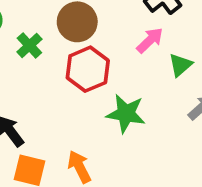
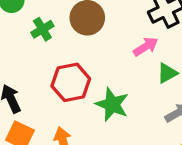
red hexagon: (88, 69) -> (71, 82), moved

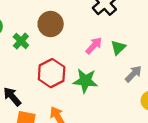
pink arrow: (146, 47) -> (94, 46), moved

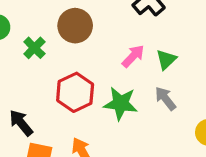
gray arrow: (133, 74) -> (165, 99), moved, turned -84

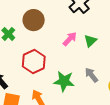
gray arrow: (165, 99) -> (91, 75), moved
green star: (121, 104) -> (64, 81), moved

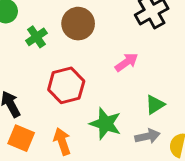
green triangle: (90, 41) -> (155, 105), moved
gray arrow: (91, 75) -> (147, 136), moved, turned 105

